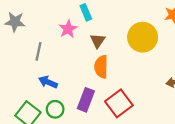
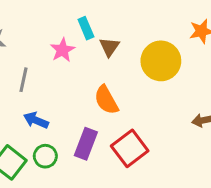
brown triangle: (98, 41) -> (109, 47), moved
orange semicircle: (101, 67) -> (106, 100), turned -30

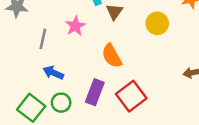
pink star: (63, 50) -> (75, 26), moved
yellow circle: (161, 61) -> (157, 23), size x0.7

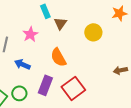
blue arrow: (53, 73) -> (22, 64), moved

